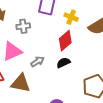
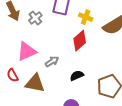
gray cross: (23, 26) -> (35, 18), moved, turned -32
black semicircle: (63, 63) -> (77, 76), moved

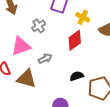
gray cross: (35, 18) -> (39, 26), moved
black semicircle: (77, 76) -> (77, 76), moved

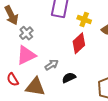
gray cross: (39, 26) -> (26, 33), moved
black semicircle: (77, 76) -> (69, 78), moved

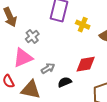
gray cross: (26, 33) -> (32, 36), moved
red diamond: (79, 43) -> (86, 64), moved, turned 30

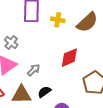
black semicircle: (65, 82) -> (44, 92), moved

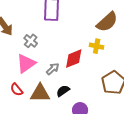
yellow cross: (58, 20) -> (97, 46), moved
red diamond: (69, 58) -> (74, 59), moved

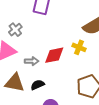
gray arrow: (53, 69) -> (32, 61), turned 32

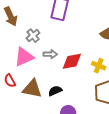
yellow cross: (79, 47) -> (99, 66), moved
gray arrow: (32, 61) -> (50, 54), moved

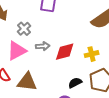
yellow cross: (99, 66) -> (92, 54), turned -32
black semicircle: (55, 91) -> (75, 83), moved

